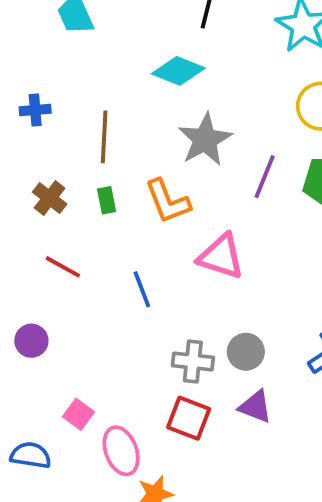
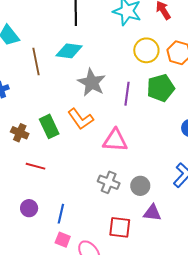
brown line: (104, 137) -> (36, 62), moved
green rectangle: (107, 200) -> (49, 126), size x1.6
blue line: (142, 289) -> (61, 214), moved, turned 48
gray cross: (193, 361) -> (109, 182), moved, turned 30

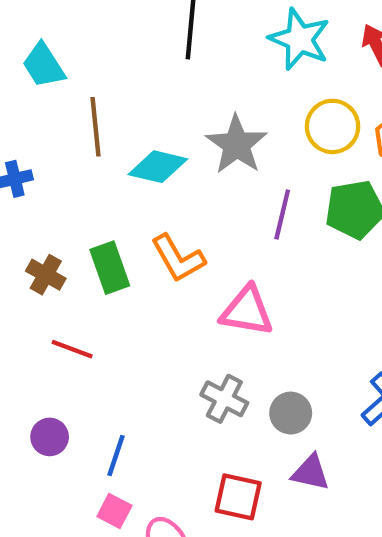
cyan diamond: (69, 51) -> (158, 167), moved
gray star: (92, 83) -> (237, 145), moved

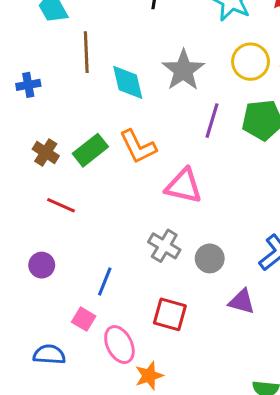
cyan diamond: (158, 167) -> (128, 82), turned 60
green rectangle: (110, 268) -> (90, 150), turned 68
blue line: (116, 455) -> (105, 282), moved
purple triangle: (311, 473) -> (242, 302), moved

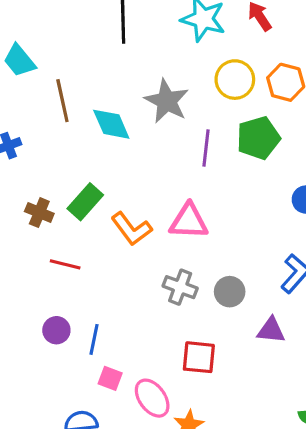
orange L-shape: (138, 147) -> (131, 229), moved
blue line: (105, 282) -> (94, 339), moved

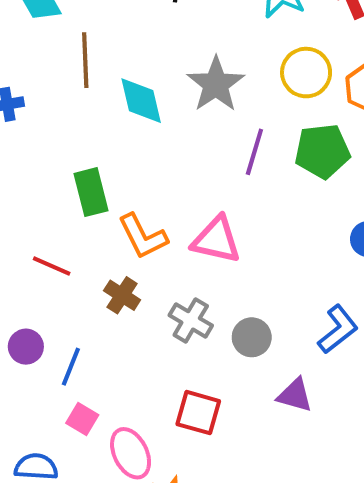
green rectangle: (85, 202) -> (91, 192), turned -66
brown cross: (39, 213) -> (122, 295), moved

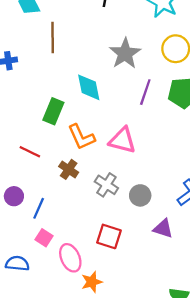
cyan diamond: (141, 101) -> (89, 87), moved
green rectangle: (91, 192) -> (53, 111), turned 35

